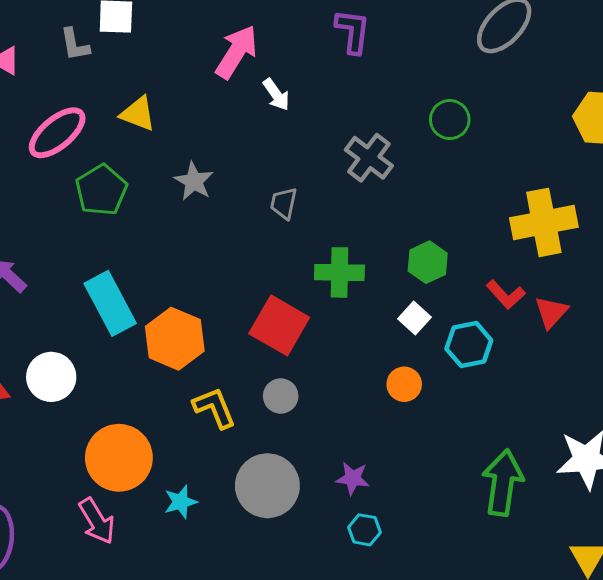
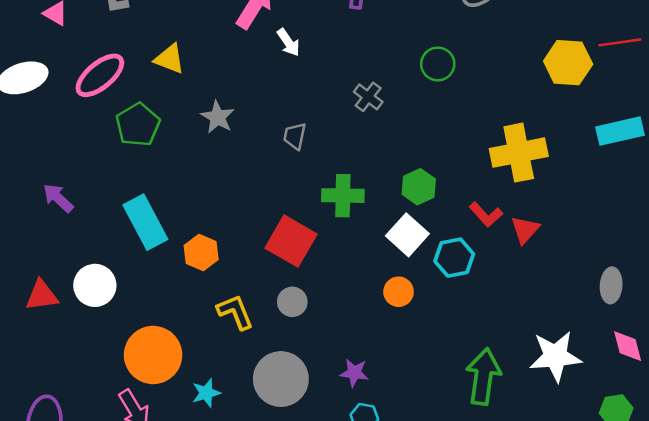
gray cross: (369, 158) -> (368, 97), size x0.7
white square: (414, 318) -> (407, 235), size x1.5
orange hexagon: (175, 339) -> (201, 252), size x0.7

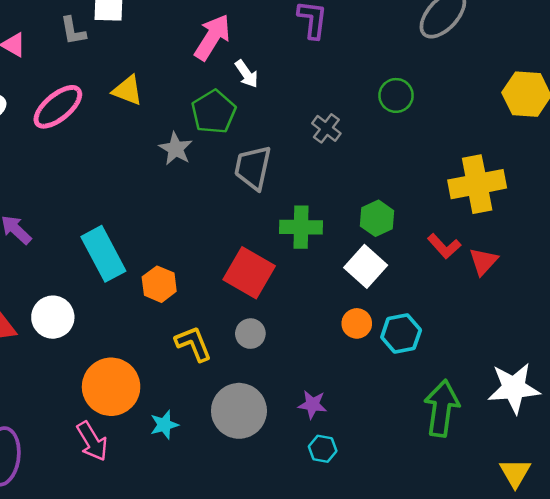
green pentagon: (138, 125) -> (214, 112), moved
gray trapezoid: (295, 136) -> (253, 168), size x1.6
cyan hexagon: (454, 258) -> (401, 334), moved

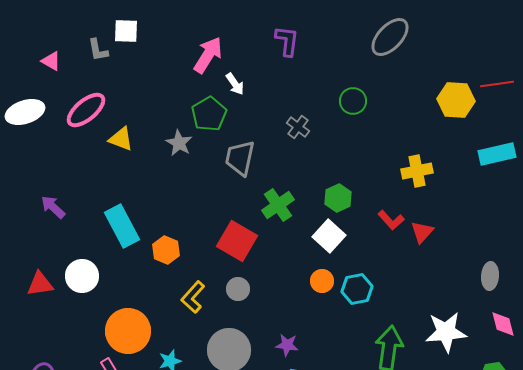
yellow triangle: (128, 90) -> (121, 139), moved
yellow cross: (477, 184) -> (417, 171), size x0.7
green cross: (301, 227) -> (278, 205), turned -36
yellow L-shape: (193, 344) -> (193, 297), turned -116

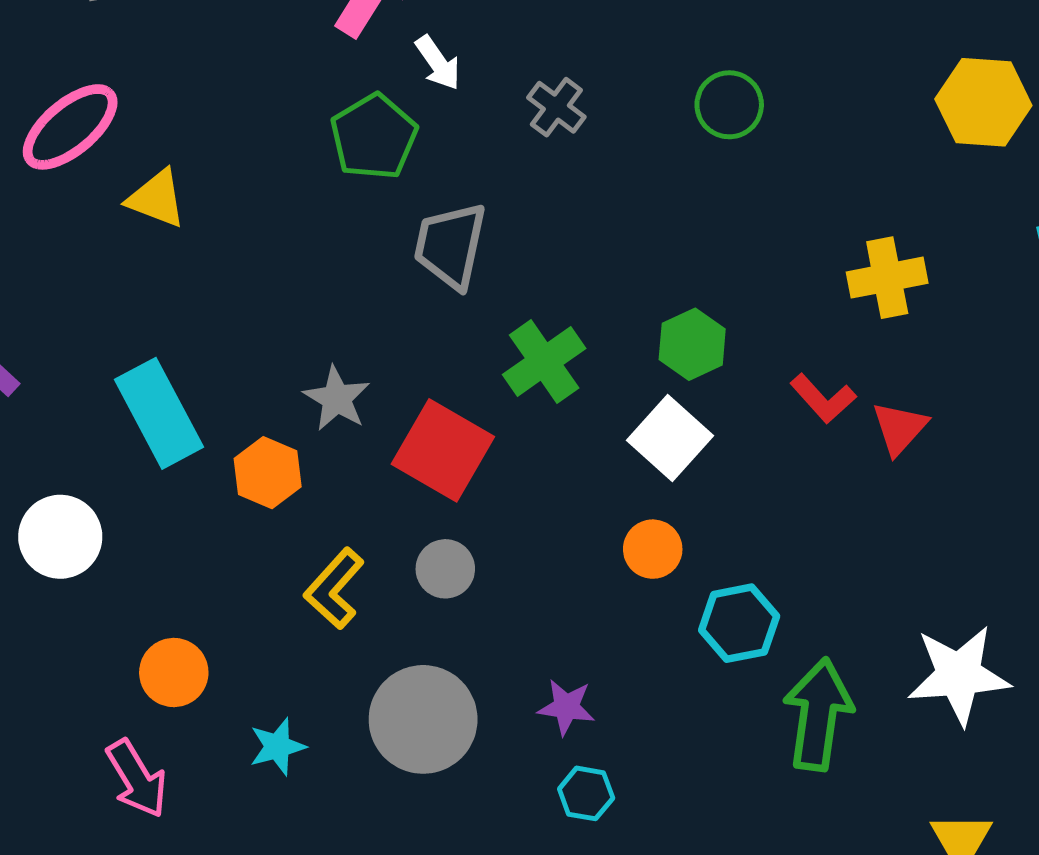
gray cross: (298, 127) -> (556, 107), moved
gray star: (179, 143) -> (337, 399), moved
cyan hexagon: (357, 289) -> (739, 623), moved
orange circle: (128, 331) -> (174, 673), size x0.6

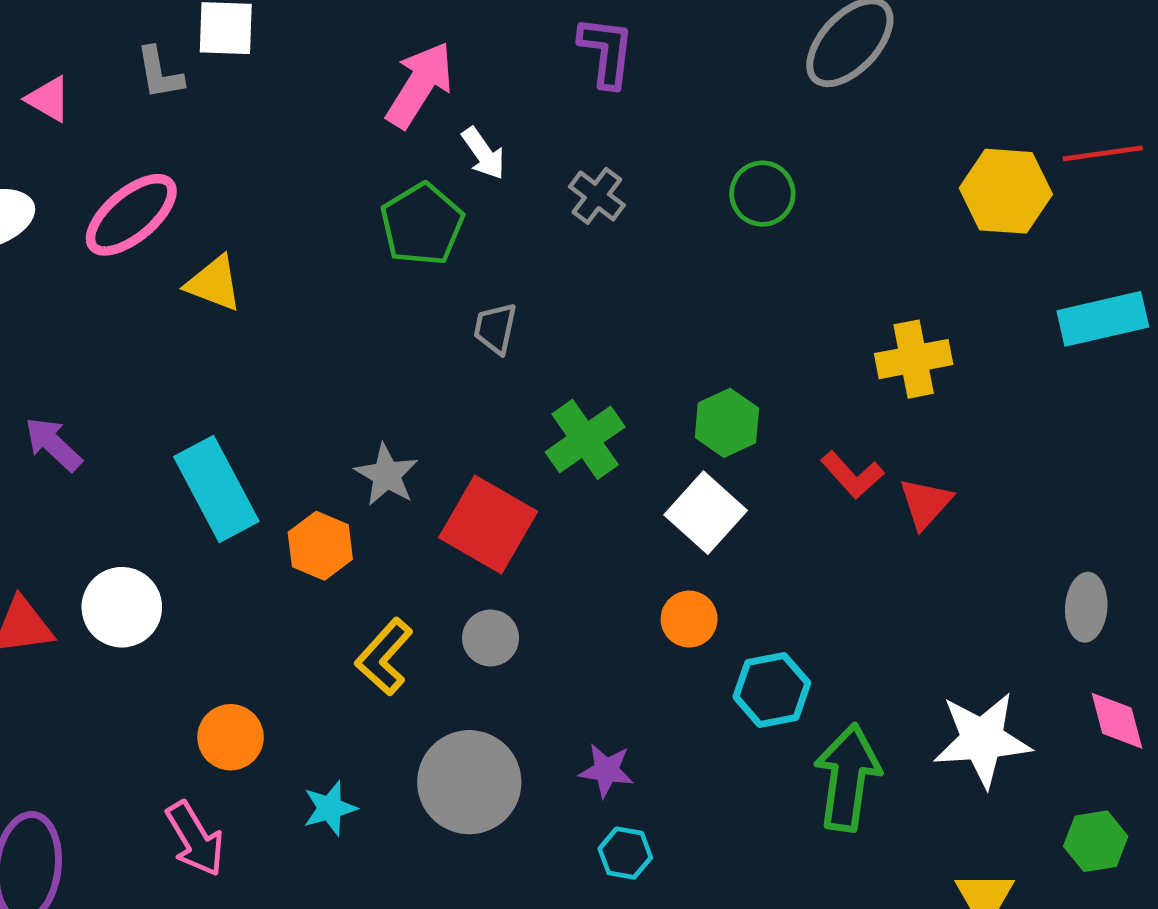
gray trapezoid: (450, 245) -> (495, 328), size x0.6

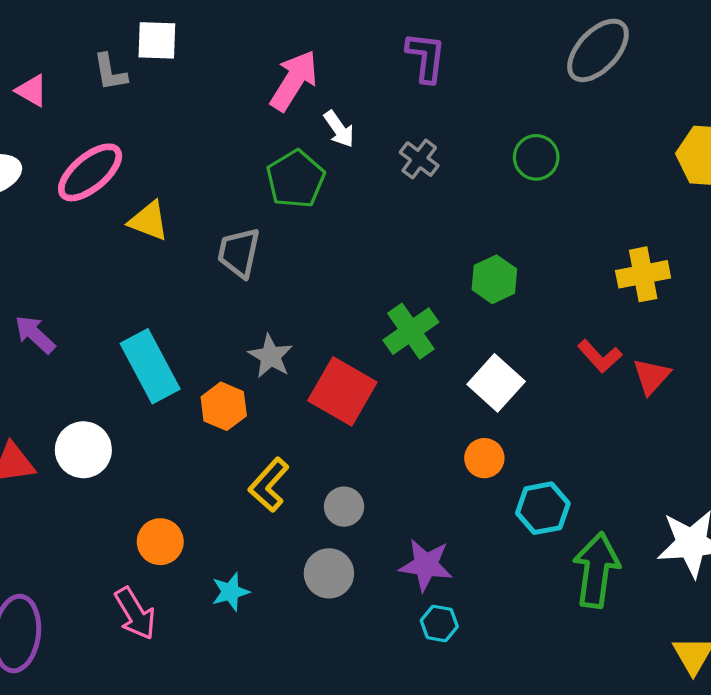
gray trapezoid: (495, 328) -> (239, 253), moved, size x1.4
green hexagon: (727, 423) -> (494, 279), moved
gray circle: (491, 638) -> (344, 507), moved
purple star: (606, 770) -> (426, 565), size x1.4
gray circle: (469, 782) -> (329, 573), size x0.7

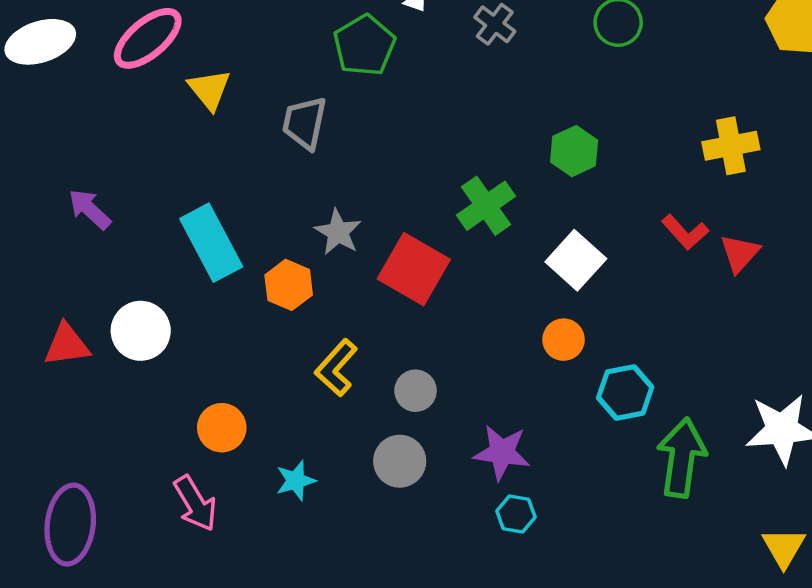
yellow triangle: (149, 221) -> (209, 89), turned 30

